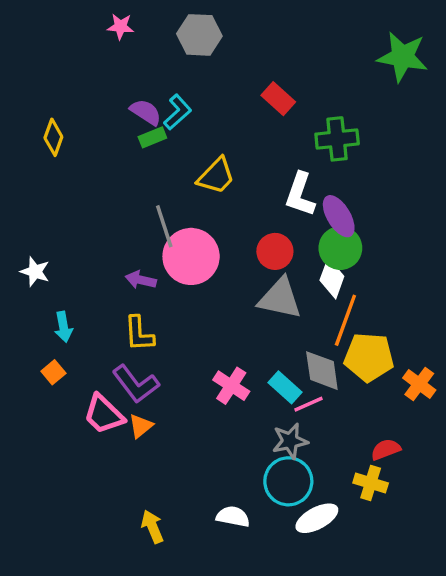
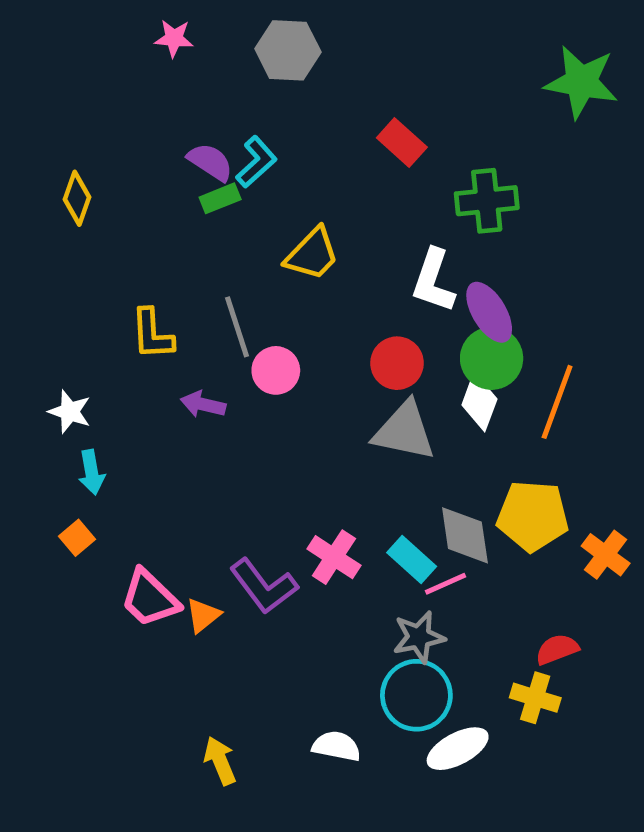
pink circle: (191, 256) -> (276, 370), size x0.6
white star: (35, 272) -> (70, 412), moved
orange line: (345, 320) -> (557, 402), moved
yellow L-shape: (139, 334) -> (152, 334), moved
purple L-shape: (136, 384) -> (264, 586), moved

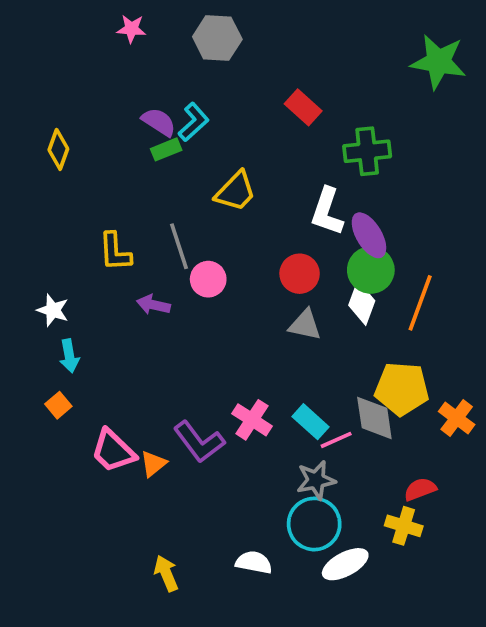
gray triangle: (404, 431) -> (305, 325), size x0.7
gray diamond: (465, 535) -> (374, 418), moved

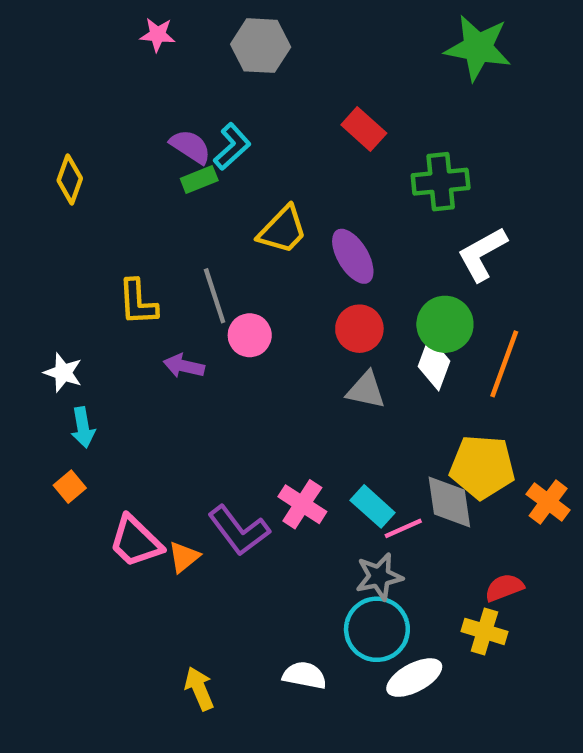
green star: (438, 62) -> (478, 48), moved
white L-shape: (327, 212) -> (482, 254), moved, turned 42
purple ellipse: (369, 235) -> (353, 256), moved

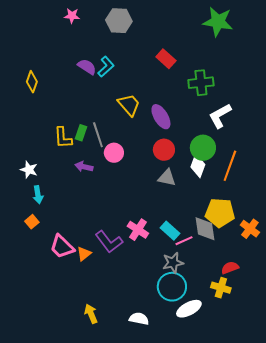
green rectangle: (199, 179) -> (81, 133), moved, turned -49
yellow trapezoid: (283, 230) -> (129, 105), turned -85
white semicircle: (305, 675) -> (139, 319), moved

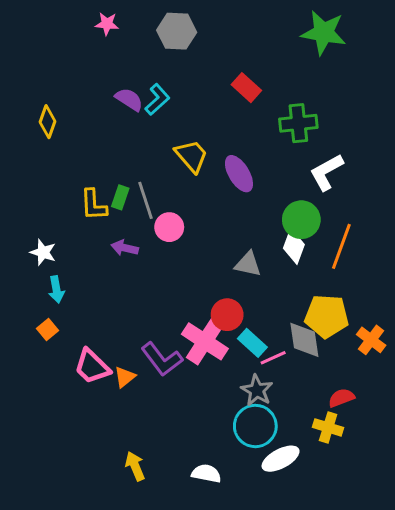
red circle: (164, 150) -> (227, 315), moved
pink cross: (138, 230) -> (205, 341), size x1.4
gray star: (173, 263) -> (257, 390), turned -30

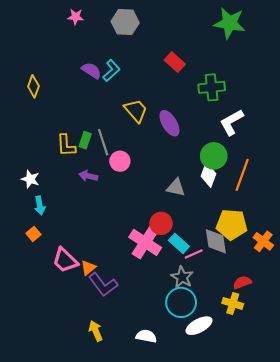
purple L-shape: (162, 359) -> (103, 285), moved

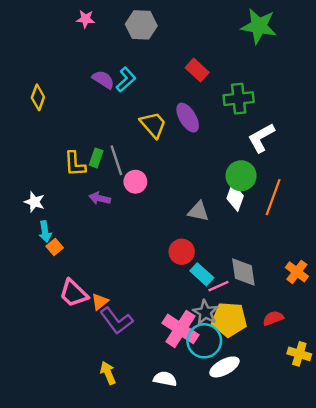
purple ellipse: (169, 123) -> (188, 118), moved
yellow pentagon: (232, 224) -> (229, 319), moved
orange square: (33, 234) -> (55, 247), moved
pink cross: (145, 242) -> (180, 329), moved
yellow cross: (233, 303) -> (299, 354), moved

